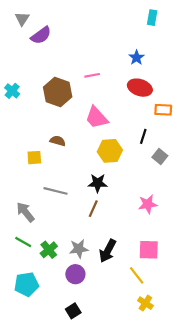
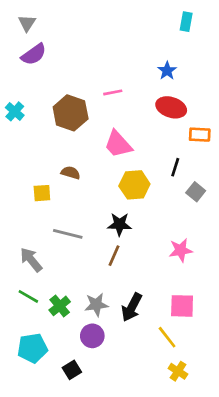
purple semicircle: (41, 35) -> (34, 54), moved
black square: (73, 311) -> (72, 370), moved

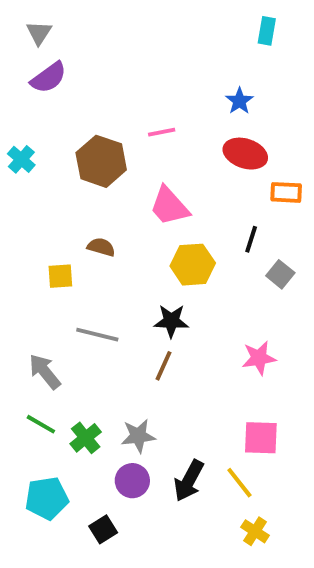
black arrow: (132, 307) -> (189, 481), moved

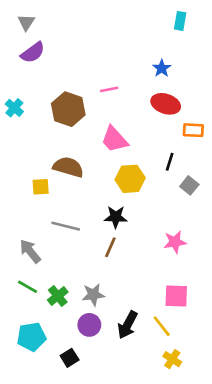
brown semicircle: (101, 247) -> (68, 167), size x1.6

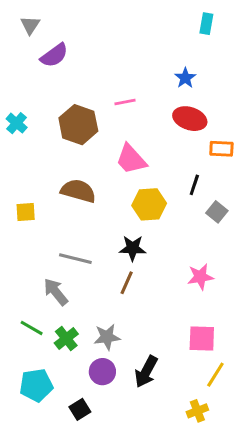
purple semicircle: (33, 53) -> (54, 55), moved
yellow square: (41, 187) -> (26, 212), moved
gray arrow: (30, 251) -> (56, 292), moved
yellow line: (162, 326) -> (215, 375), moved, turned 70
yellow cross: (172, 359) -> (197, 411), turned 36

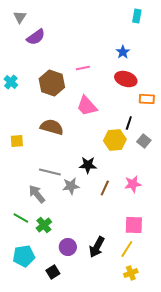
yellow hexagon: (149, 204) -> (115, 140), moved
brown line: (127, 283) -> (105, 188), moved
gray star: (107, 337) -> (71, 186), moved
yellow line: (215, 375) -> (127, 249), moved

